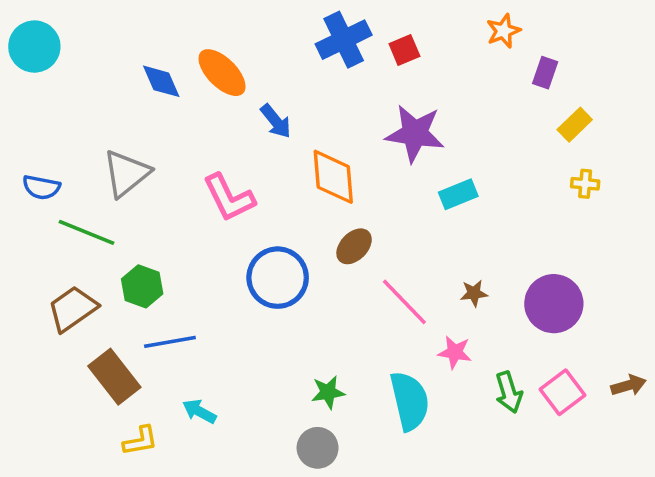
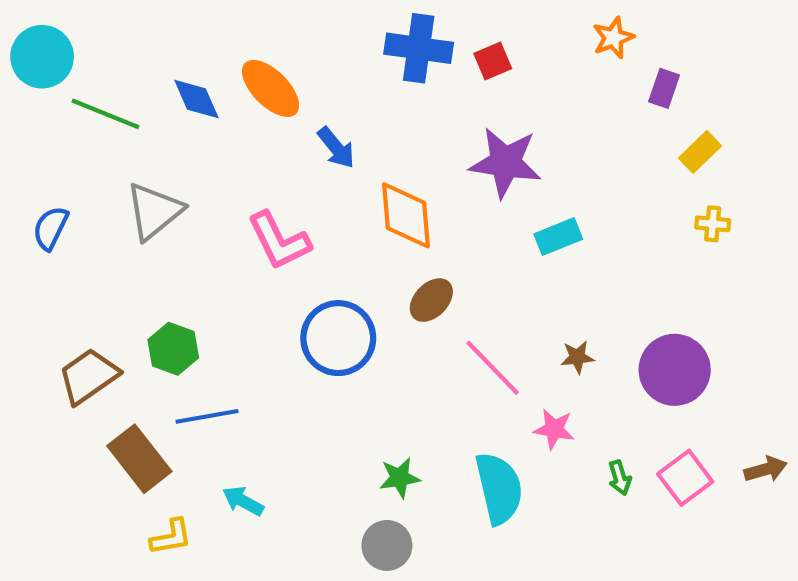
blue cross: (344, 40) -> (419, 48), turned 34
blue semicircle: (41, 187) -> (51, 228), turned 105
green line: (87, 232) -> (106, 114), moved
green arrow: (509, 392) -> (620, 478), size x0.7

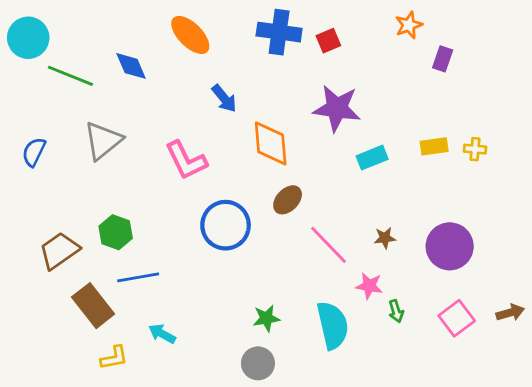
orange ellipse: (271, 88) -> (190, 35), moved
yellow rectangle: (700, 152) -> (434, 146), moved, turned 36
green arrow: (620, 478) -> (396, 311), moved

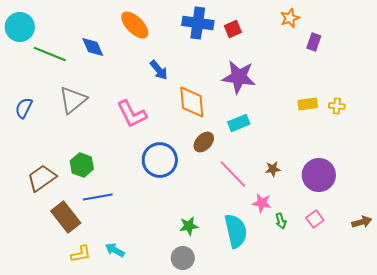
cyan rectangle: (372, 158) -> (239, 123), moved
pink square: (457, 318) -> (315, 219), moved, size x0.7
cyan arrow: (162, 334) -> (115, 250), moved

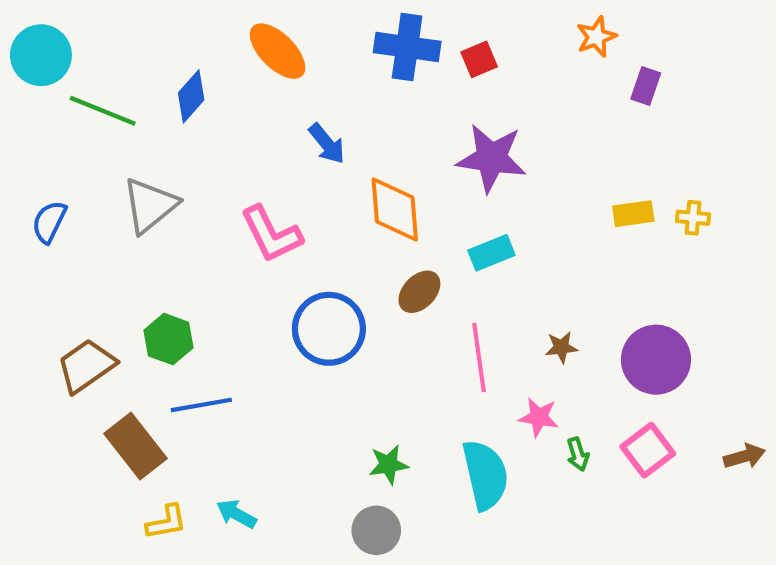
blue diamond: (93, 47) -> (191, 96), turned 65
pink line: (233, 174) -> (479, 358), turned 36
pink square: (315, 219) -> (648, 450), size x1.4

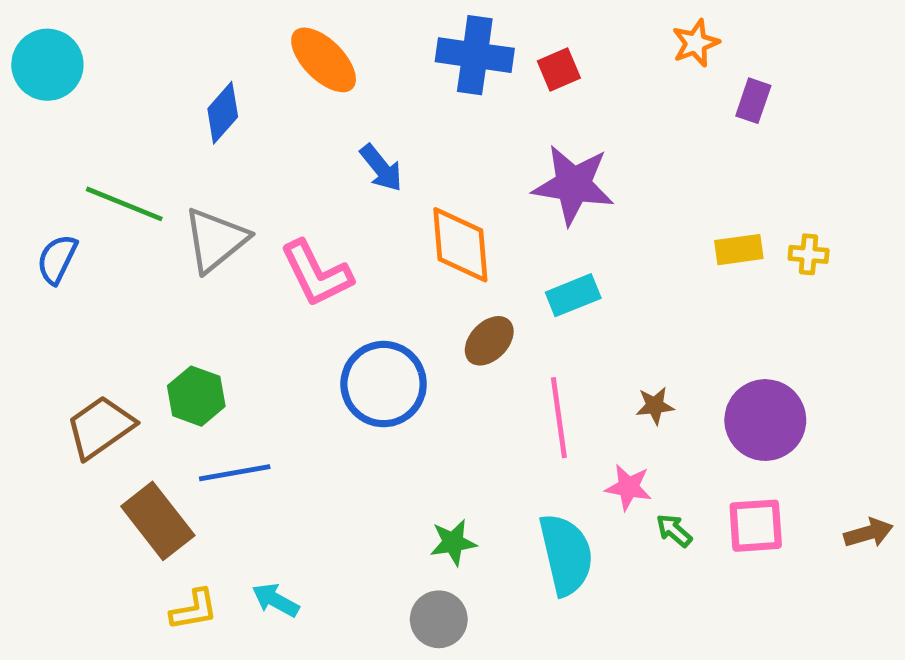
green line: (103, 111) -> (124, 204), moved
gray triangle: (150, 205) -> (215, 240), moved
pink square: (648, 450) -> (756, 526), turned 33
green arrow: (578, 454) -> (674, 530), turned 148

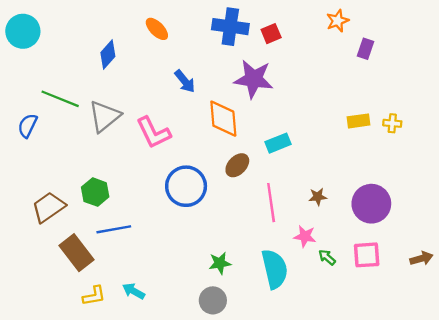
orange ellipse: (324, 60) -> (157, 29), size x0.7
purple star: (573, 185) -> (254, 79), moved

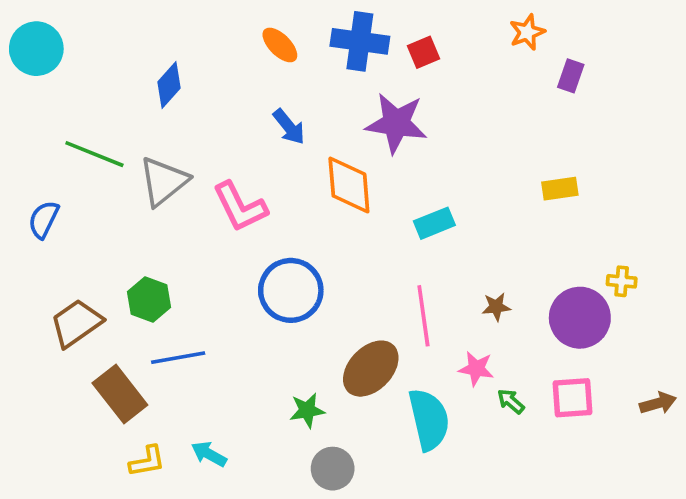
orange ellipse: (157, 29) -> (280, 45), moved
yellow cross: (392, 123) -> (622, 281), moved
blue semicircle: (28, 126) -> (44, 220), moved
brown ellipse: (237, 165) -> (371, 369), moved, size x1.5
green star: (220, 263) -> (307, 410), moved

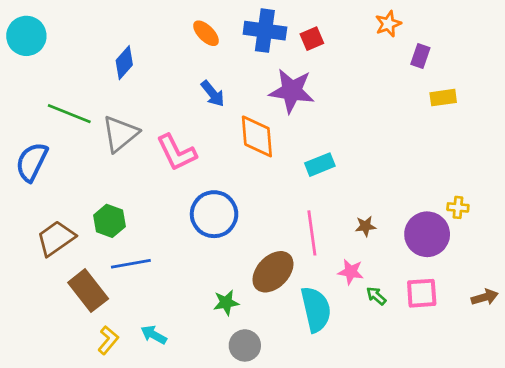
yellow rectangle: (560, 189) -> (443, 98), moved
blue semicircle: (44, 220) -> (32, 162), size x1.4
yellow L-shape: (147, 461) -> (108, 340), turned -40

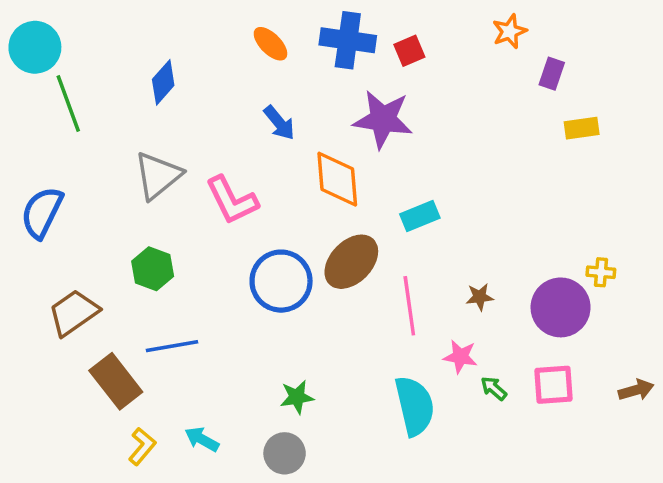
green line: (69, 114) -> (68, 103), moved, turned 48
green hexagon: (109, 221) -> (153, 269), moved
brown ellipse: (273, 272) -> (351, 262), moved
gray circle: (245, 345) -> (285, 453), moved

